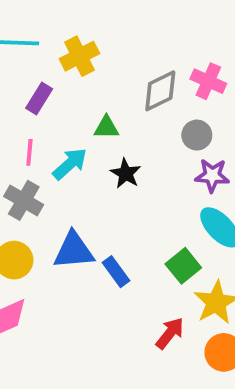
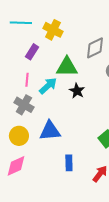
yellow cross: (79, 56) -> (53, 30), turned -36
green triangle: (106, 127) -> (67, 67), size x1.6
blue rectangle: (116, 272) -> (69, 163), moved, turned 35

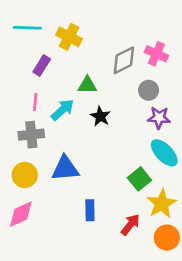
green triangle: (67, 67) -> (87, 85), size x0.7
gray cross: (24, 105) -> (31, 135), turned -36

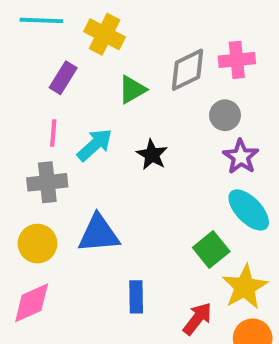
pink cross: (156, 54) -> (237, 60), turned -30
green triangle: (87, 85) -> (132, 90), moved, turned -30
purple star: (159, 118) -> (241, 157), turned 30

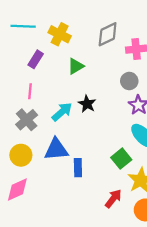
gray diamond: (187, 70) -> (108, 34), moved
cyan arrow: (95, 145) -> (62, 112), moved
gray cross: (47, 182) -> (27, 120), turned -35
blue rectangle: (136, 297) -> (78, 168), moved

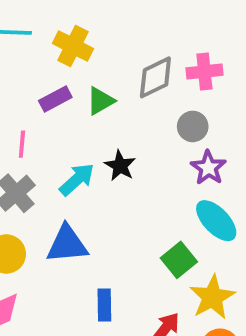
gray diamond: (108, 34) -> (155, 77), moved
purple rectangle: (36, 59) -> (55, 99), moved, turned 30
blue rectangle: (78, 168) -> (104, 305), moved

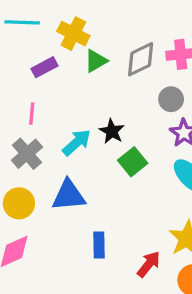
purple rectangle: (55, 99) -> (45, 67), moved
green triangle: (100, 101) -> (96, 61), moved
green square: (179, 260) -> (133, 162), moved

